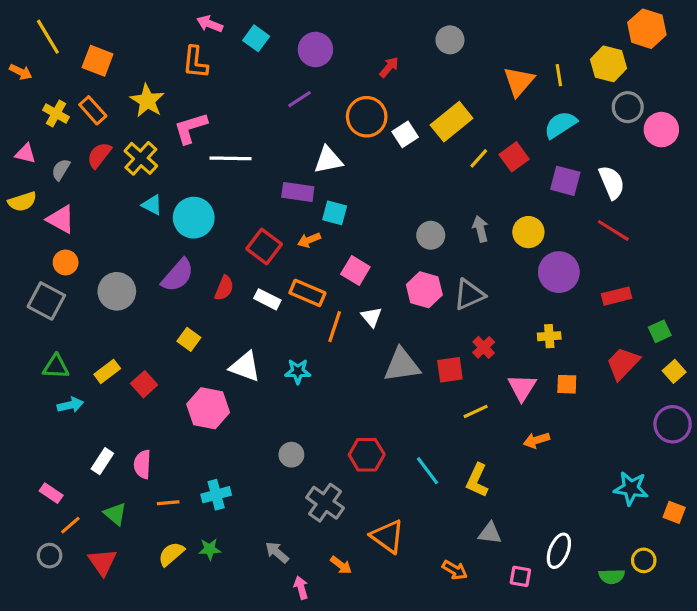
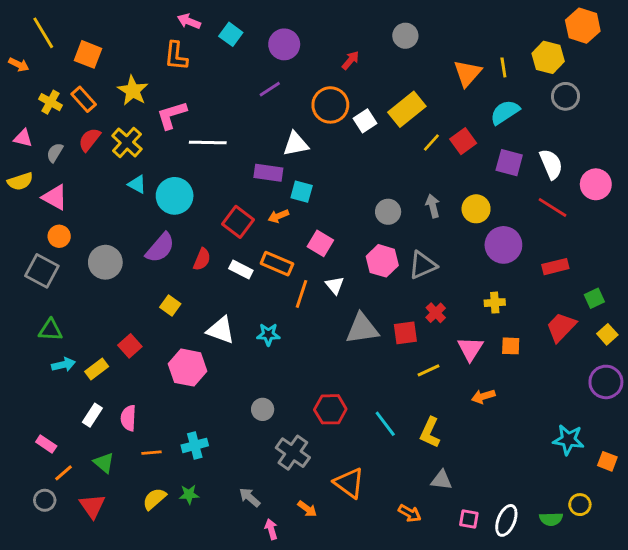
pink circle: (661, 130) -> (596, 184), moved
yellow rectangle: (107, 371) -> (97, 369), moved
white ellipse: (559, 551) -> (506, 520), moved

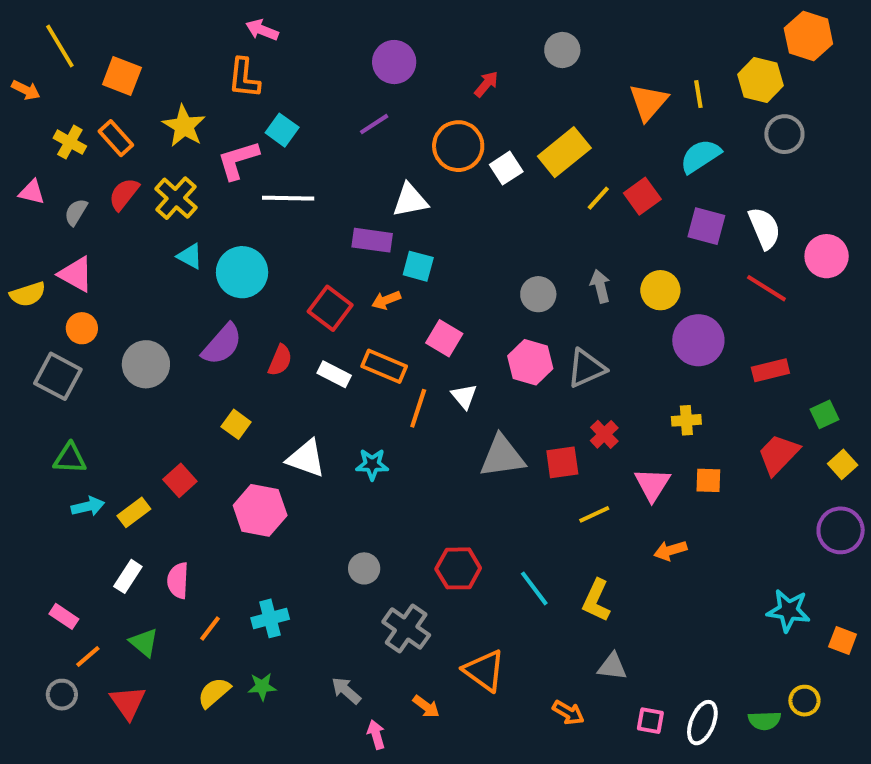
cyan square: (231, 34) -> (282, 130), moved
yellow semicircle: (20, 181) -> (28, 294), moved
orange line: (151, 453) -> (210, 628), turned -48

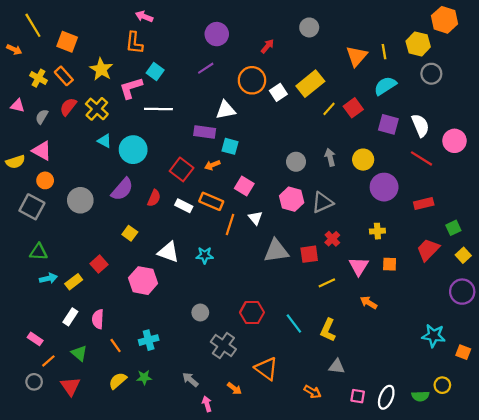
orange arrow: (670, 550) -> (369, 303), turned 49
orange line: (210, 628) -> (116, 346), turned -72

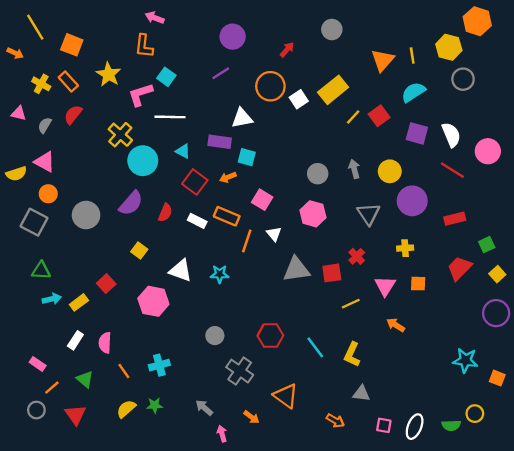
yellow cross: (97, 109) -> (120, 135), moved
cyan triangle: (105, 141) -> (183, 151), moved
gray triangle: (322, 202) -> (368, 214), moved, turned -40

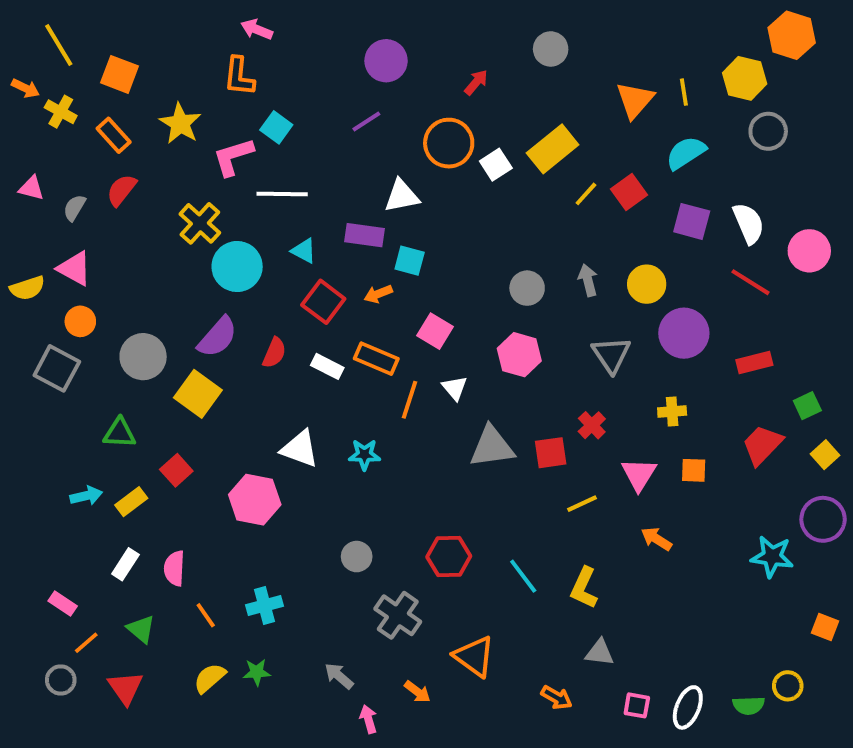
yellow cross: (41, 84) -> (61, 112), moved
yellow square: (139, 250) -> (198, 394), moved, size x1.6
green triangle: (41, 271) -> (120, 433), moved
cyan star: (465, 360) -> (772, 557), moved

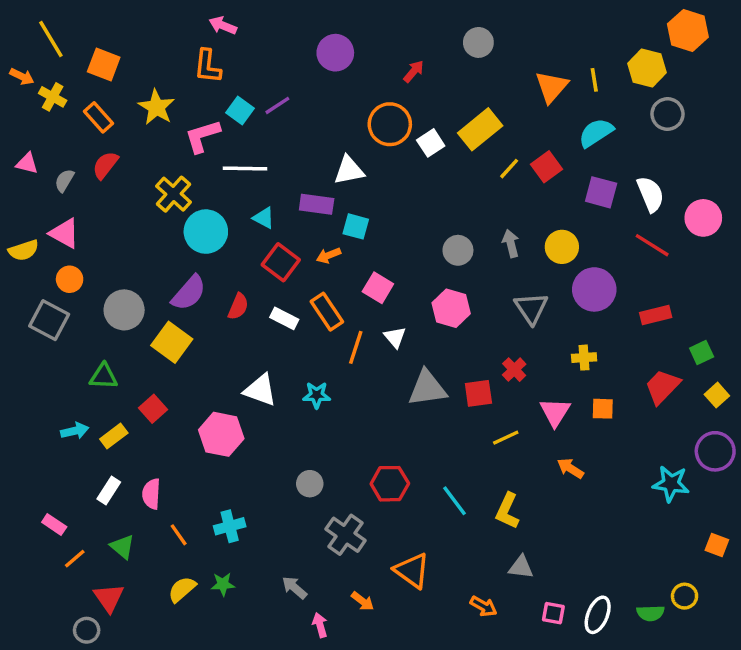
purple line: (366, 121) -> (277, 105), moved
orange rectangle: (376, 359) -> (327, 312), turned 33
gray circle: (61, 680) -> (87, 630), moved

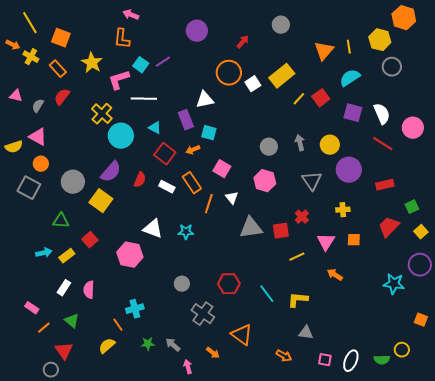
purple rectangle: (317, 204) -> (186, 120), turned 60
yellow L-shape: (507, 511) -> (298, 300), turned 70
orange line: (179, 535) -> (118, 325), moved
green star: (223, 584) -> (148, 344), moved

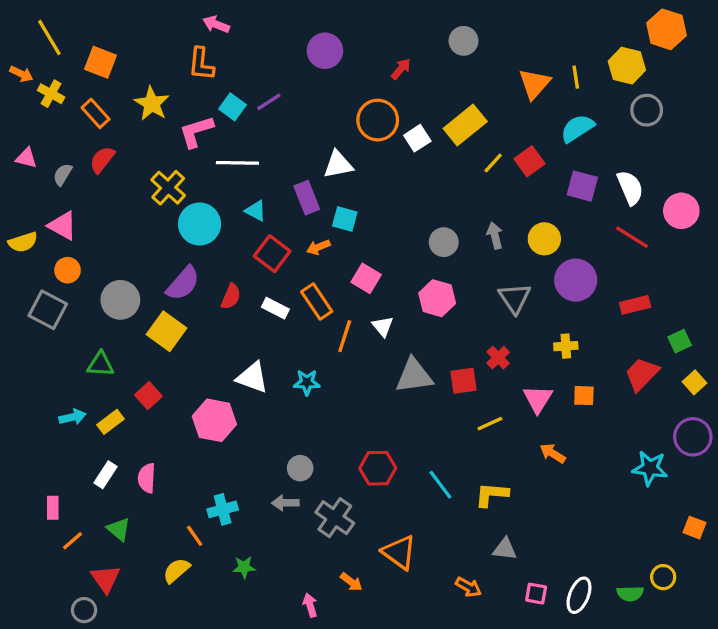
pink rectangle: (32, 308) -> (53, 508), turned 56
gray arrow: (173, 345) -> (285, 503), moved, turned -42

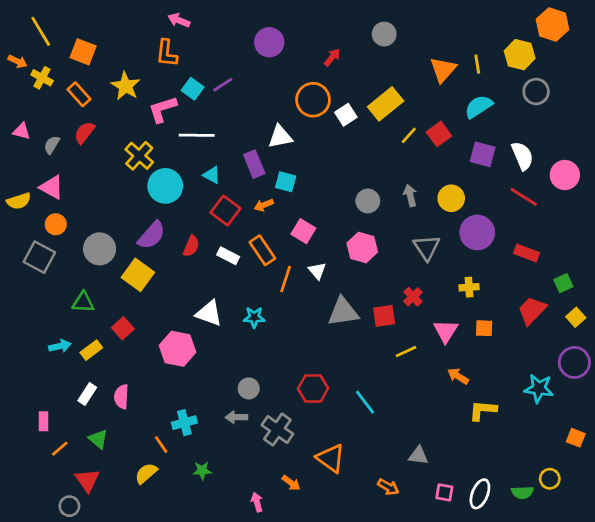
red rectangle: (635, 305) -> (526, 253), turned 35
yellow L-shape: (492, 495) -> (483, 410), moved

